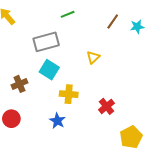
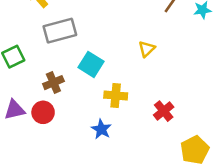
gray rectangle: (46, 42) -> (60, 31), moved
red circle: (11, 119) -> (43, 112), moved

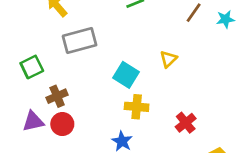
cyan square: (91, 64) -> (126, 75), moved
brown cross: (53, 83) -> (57, 96), moved

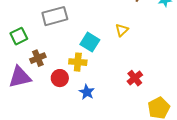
yellow cross: (137, 107) -> (78, 62), moved
purple triangle: (33, 121) -> (20, 77), size x1.4
red circle: (62, 124) -> (60, 78), moved

